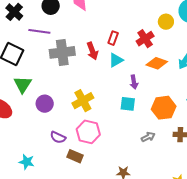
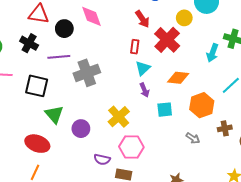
red cross: (145, 39) -> (167, 40), size x1.4
red arrow: (92, 51) -> (142, 19), moved
orange diamond: (157, 63) -> (178, 78), moved
purple arrow: (134, 82) -> (144, 90), moved
gray arrow: (148, 137) -> (193, 138), turned 72

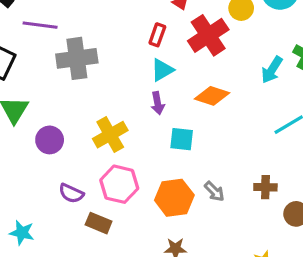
orange hexagon: (202, 105) -> (174, 198), moved

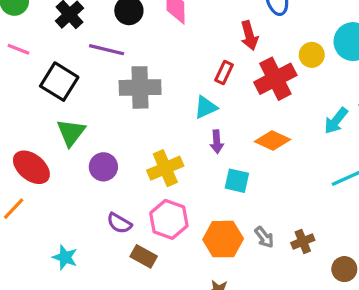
cyan triangle: (162, 70) -> (206, 107), moved
brown cross: (265, 187) -> (303, 241), moved, turned -30

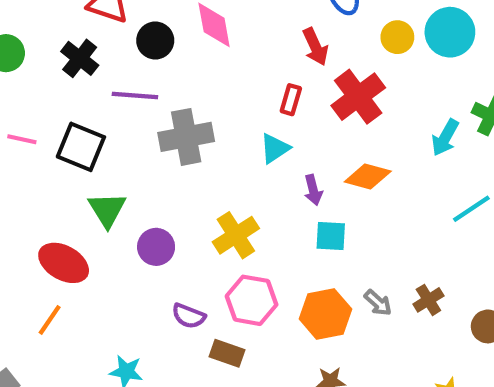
pink line: (18, 49) -> (22, 139), moved
yellow circle: (312, 55) -> (397, 37), moved
purple arrow: (217, 142) -> (313, 190), moved

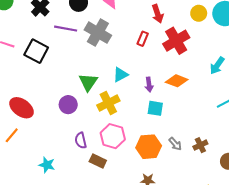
gray cross: (186, 137) -> (98, 33), moved, turned 35
cyan triangle: (275, 148) -> (120, 75), moved
green triangle: (107, 210) -> (88, 82), moved
purple semicircle: (189, 316) -> (81, 141), turned 49

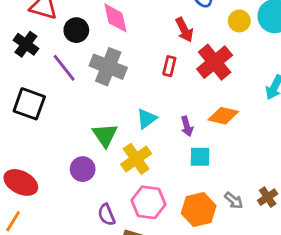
purple line: (66, 29) -> (64, 68), turned 50

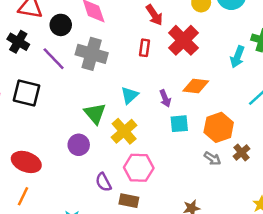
orange hexagon: (199, 209) -> (219, 127), moved

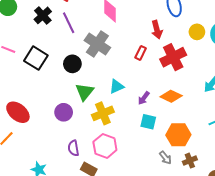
black circle: (61, 25) -> (72, 64), moved
purple line: (54, 59) -> (69, 23), moved
purple arrow: (165, 98) -> (144, 98), turned 40

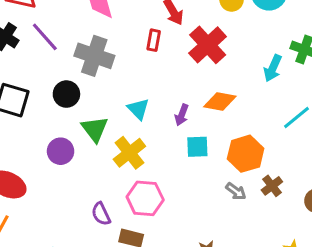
red rectangle: (141, 53) -> (154, 40), moved
cyan triangle: (117, 86) -> (138, 109), turned -35
purple circle: (64, 112) -> (61, 151), moved

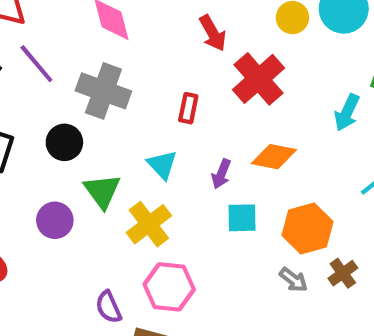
red rectangle: (154, 40) -> (188, 108), moved

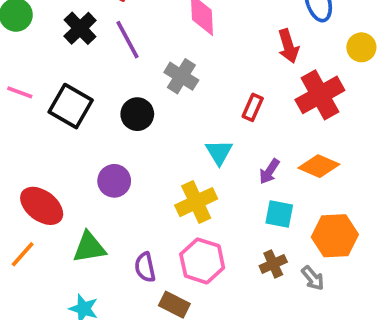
gray cross: (103, 91) -> (181, 76), size x0.7
green triangle: (102, 191) -> (89, 247), moved, turned 45
brown cross: (343, 273) -> (273, 264), moved

